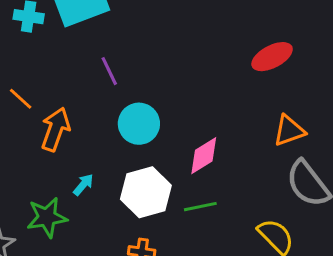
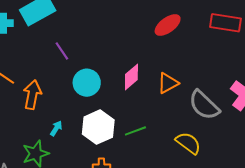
orange triangle: (289, 131) -> (168, 83), moved
pink diamond: (204, 156) -> (131, 77), moved

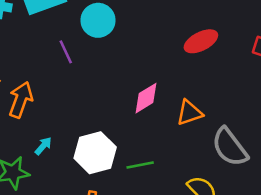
cyan circle: (87, 83) -> (98, 20), moved

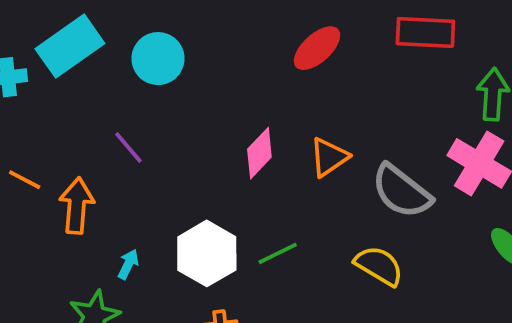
purple line: (66, 52) -> (128, 148), moved

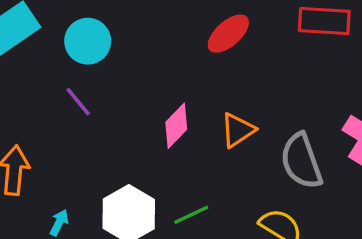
purple line: (128, 148) -> (78, 102), moved
gray semicircle: (401, 191) -> (301, 161), turned 32

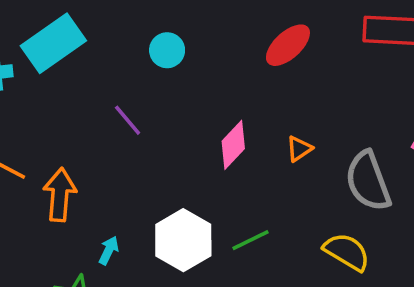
cyan circle: (88, 41) -> (167, 50), moved, size x0.7
orange triangle: (238, 130) -> (299, 149), size x0.7

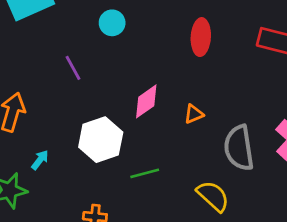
red ellipse: (288, 45) -> (201, 37), turned -56
white hexagon: (183, 240) -> (101, 140), moved

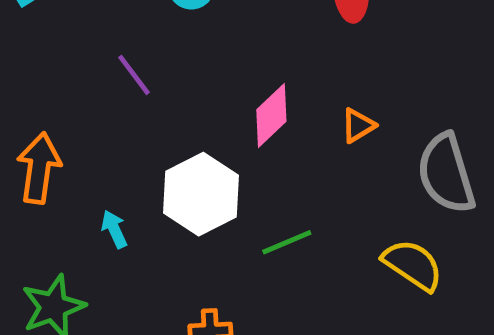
cyan arrow: (40, 160) -> (114, 229), moved, turned -54

